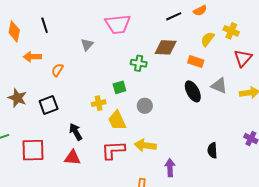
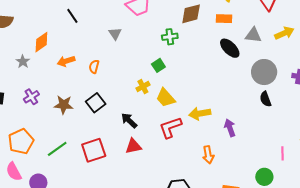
black line: (45, 25) -> (72, 16), moved
orange diamond: (14, 31) -> (41, 42), turned 60
gray circle: (145, 106) -> (264, 72), moved, size x1.6

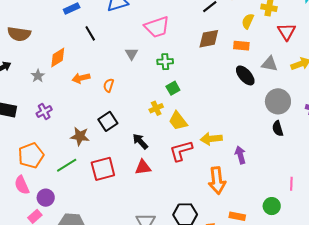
green cross: (170, 37) -> (165, 62), moved
brown star: (64, 105) -> (80, 136), moved
orange arrow: (208, 155) -> (217, 181), size x1.5

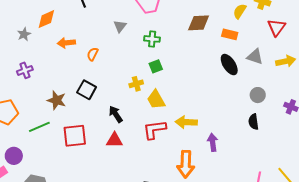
gray circle: (278, 101) -> (258, 95), size x0.6
black square: (108, 121) -> (87, 90), turned -36

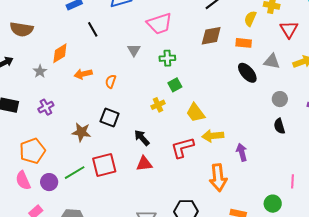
yellow trapezoid: (156, 100) -> (195, 113), moved
green line: (39, 127) -> (75, 173), moved
purple circle: (14, 156) -> (49, 182), moved

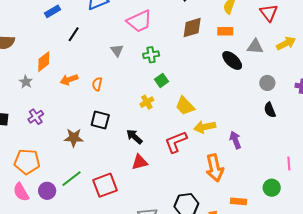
black line: (93, 29) -> (74, 34), turned 70
orange pentagon: (32, 151) -> (27, 162), turned 30
red square: (104, 165) -> (105, 185), moved

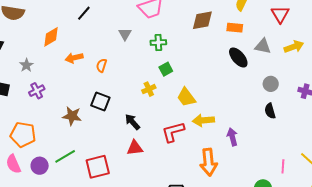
gray star: (26, 82) -> (26, 65), moved

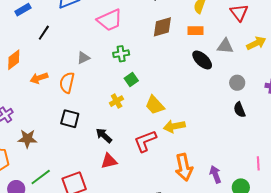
gray triangle: (125, 34) -> (83, 58), moved, turned 40
orange semicircle: (102, 65) -> (67, 83), size x1.5
brown star: (72, 116) -> (27, 139), moved
purple arrow: (232, 137) -> (215, 174), moved

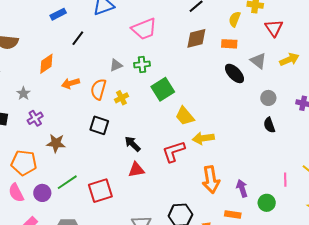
gray triangle: (225, 46) -> (258, 61), turned 30
green cross: (121, 54) -> (142, 64), moved
green square: (131, 79) -> (163, 89), size x1.6
yellow cross: (117, 101) -> (121, 98), moved

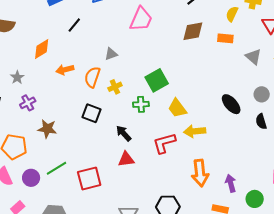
pink trapezoid: (144, 29) -> (141, 19), turned -48
green cross: (142, 64) -> (141, 104), moved
black ellipse: (235, 73) -> (231, 104), moved

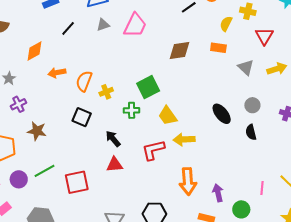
brown diamond: (193, 31) -> (179, 50), moved
gray triangle: (111, 54) -> (103, 25), moved

